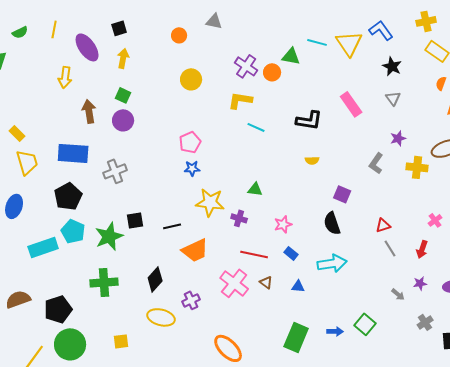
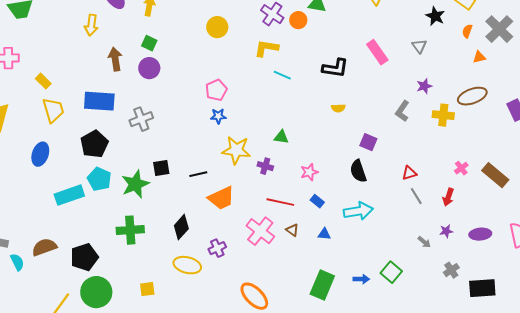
black star: (392, 66) -> (435, 16), moved

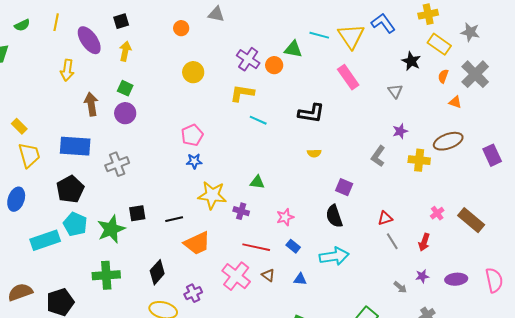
pink rectangle: (377, 52) -> (348, 77), moved
orange triangle: (479, 57) -> (455, 102), turned 32

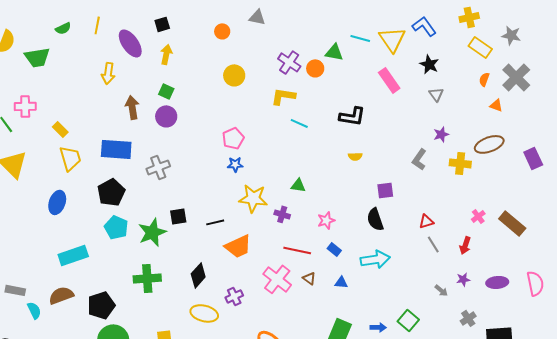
black star: (411, 61) -> (429, 64), moved
purple square: (344, 187) -> (385, 190), turned -30
cyan rectangle: (45, 240) -> (73, 255), moved

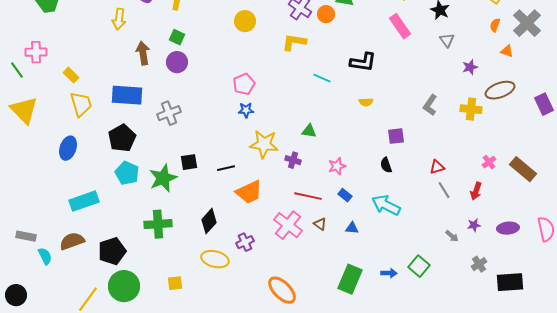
cyan line: (299, 123) -> (322, 78), moved
purple star: (441, 134) -> (470, 67), moved
black semicircle: (375, 219) -> (386, 165), size x0.7
cyan arrow: (375, 259) -> (386, 205), turned -144

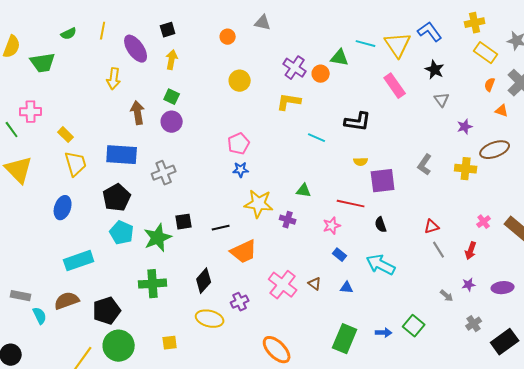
purple square: (396, 136) -> (383, 181), moved, size x1.5
red line: (308, 196) -> (351, 204), moved
black rectangle: (510, 282) -> (505, 342), turned -32

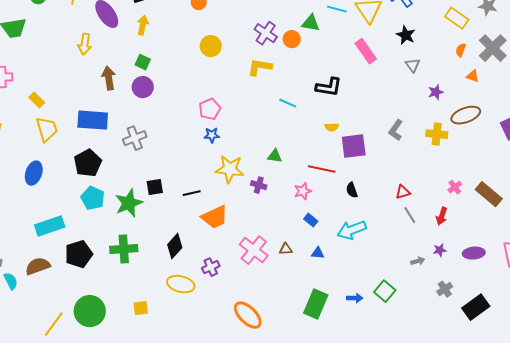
cyan arrow: (381, 265) -> (352, 230), turned -48
brown triangle: (315, 284) -> (286, 249), turned -40
gray arrow: (447, 296) -> (418, 261), turned -56
black pentagon: (107, 311) -> (79, 254), moved

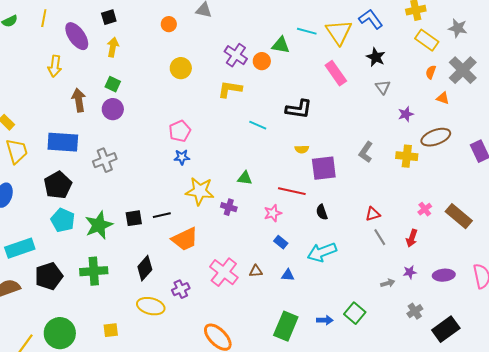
black square: (155, 187) -> (134, 218), moved

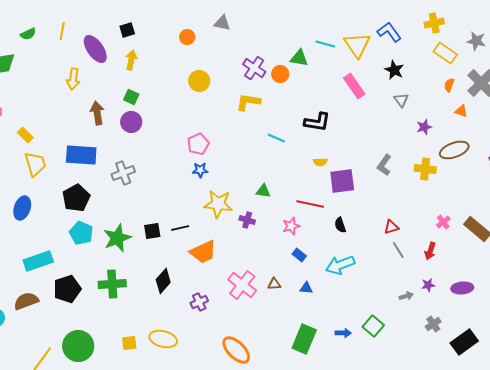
yellow ellipse: (151, 306) -> (163, 339), moved

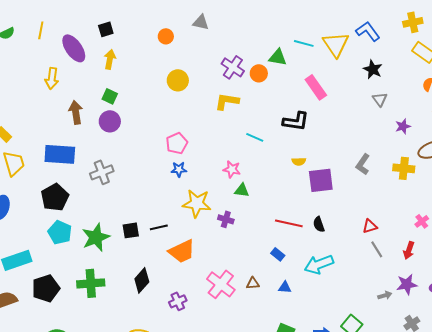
pink rectangle: (354, 86) -> (316, 87), moved
red line: (310, 204) -> (289, 223), moved
pink star: (291, 226) -> (232, 169), moved, turned 30
purple star: (428, 285) -> (407, 284), size x1.5

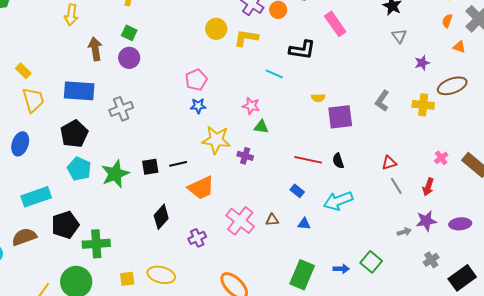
yellow circle: (178, 80) -> (216, 29), moved
black L-shape: (296, 121) -> (302, 50), moved
green cross: (91, 283) -> (96, 244), moved

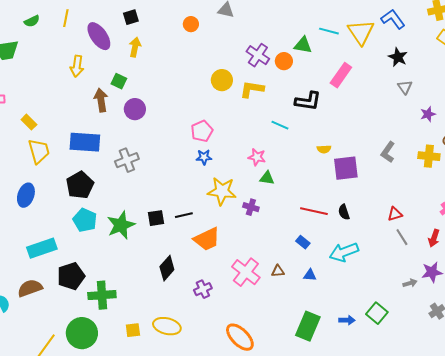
pink rectangle: (335, 24) -> (341, 75), turned 70
green square: (129, 33) -> (119, 81), moved

